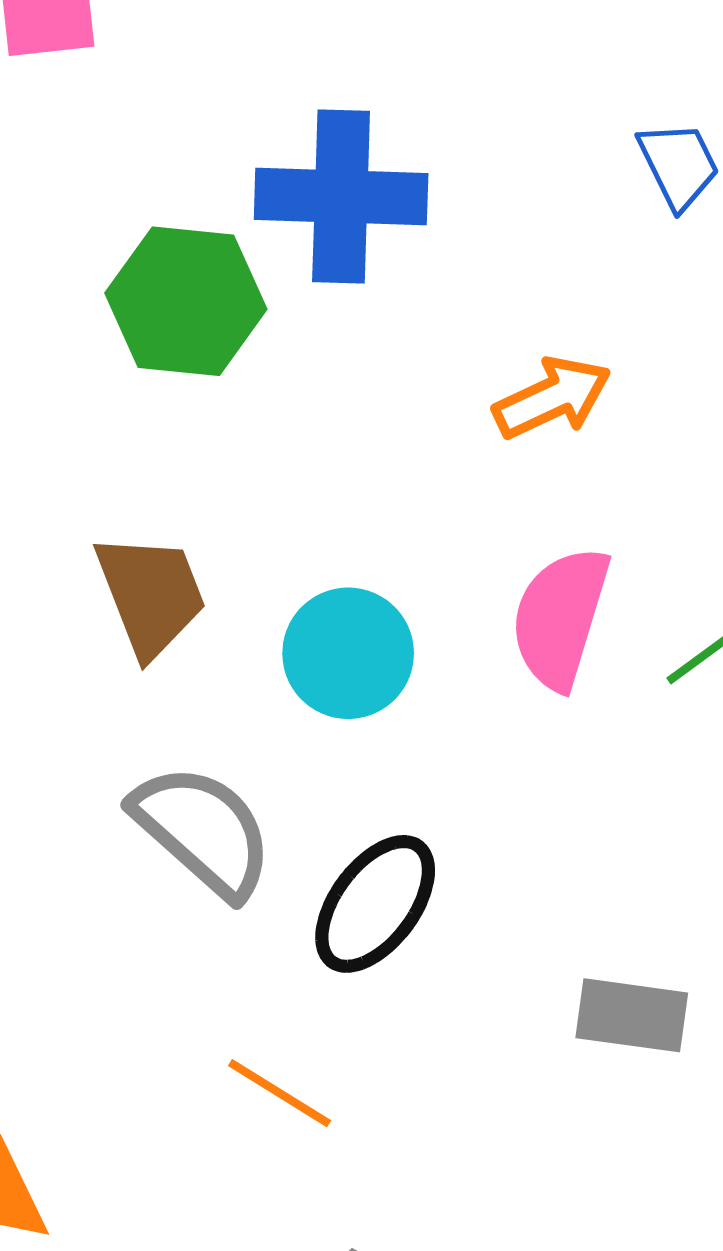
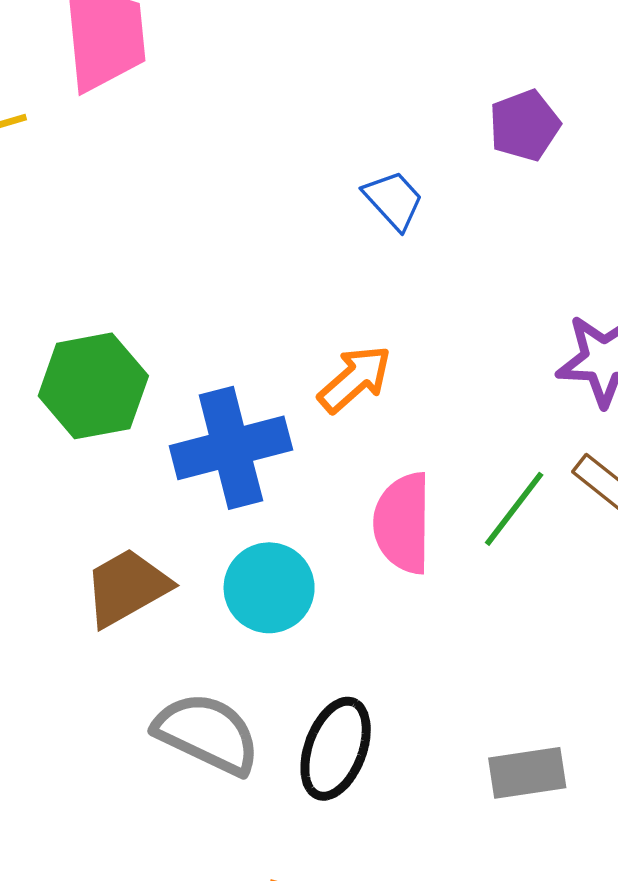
blue cross: (341, 196) -> (231, 448), moved
brown trapezoid: (151, 595) -> (127, 587), turned -82

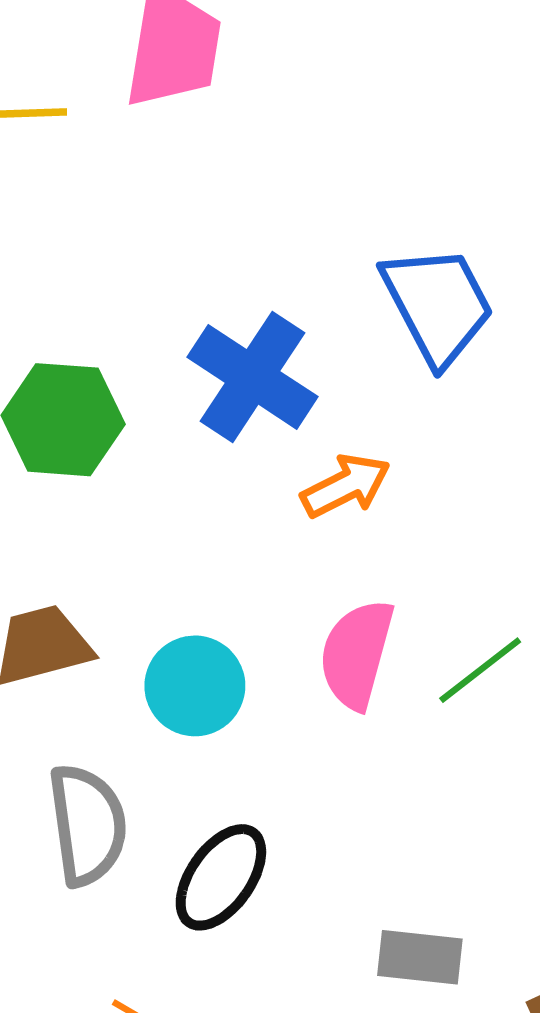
blue trapezoid: (393, 200) -> (438, 305), size x1.8
blue cross: (231, 448) -> (252, 377), moved, turned 33
gray semicircle: (207, 734) -> (87, 825), turned 42

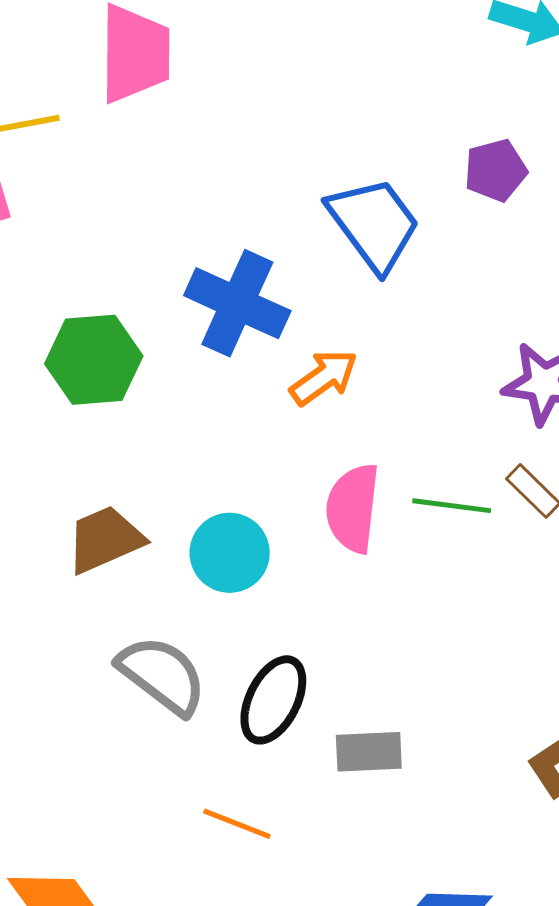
green line: (480, 670) -> (452, 506), turned 54
gray semicircle: (87, 825) -> (162, 675), turned -36
gray rectangle: (420, 957) -> (369, 752), moved

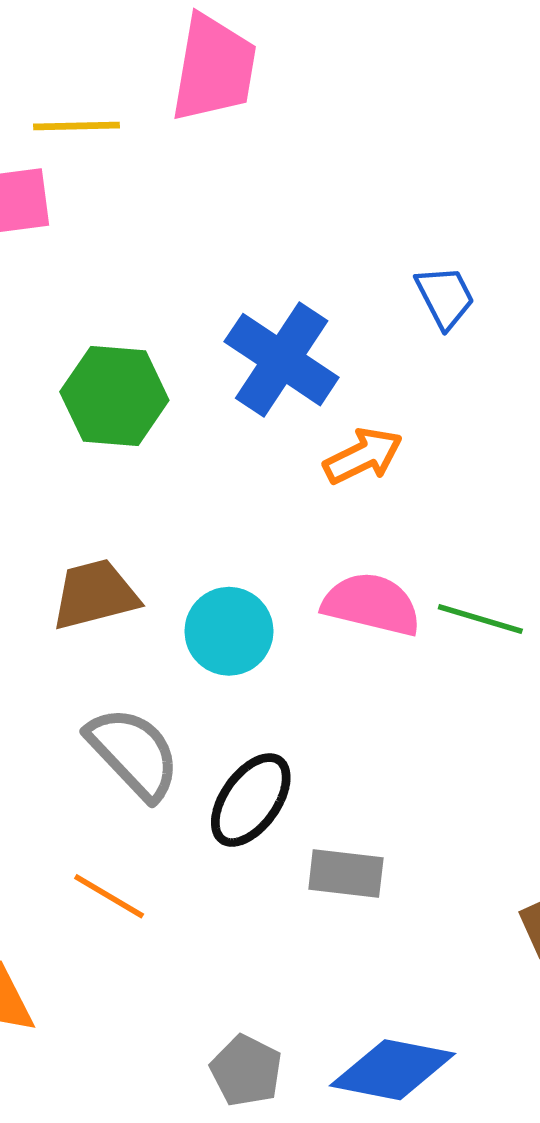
blue trapezoid: (374, 224) -> (445, 297), size x0.6
pink semicircle: (353, 508) -> (372, 604), turned 88
orange line: (237, 824) -> (109, 896), moved

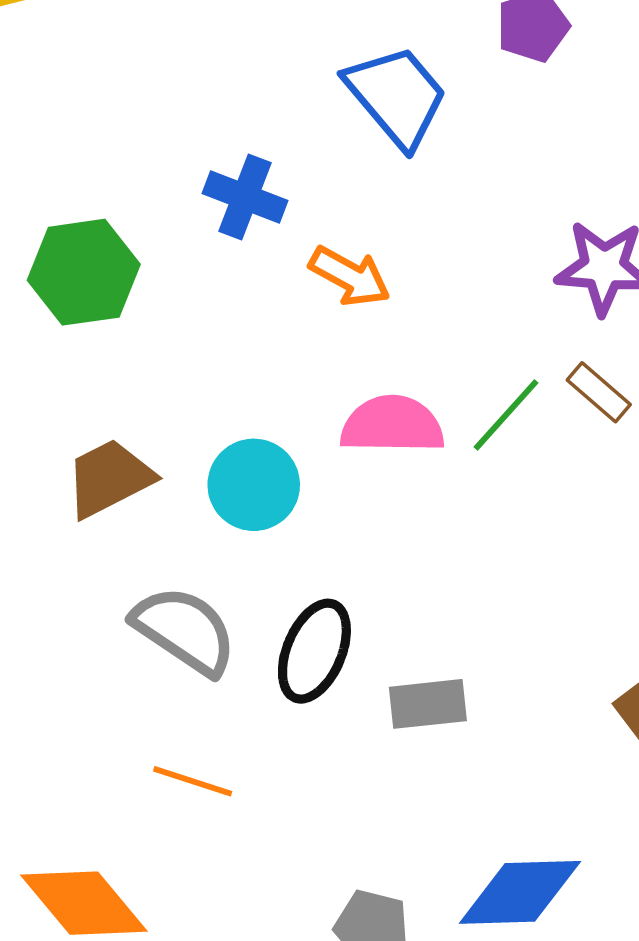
blue trapezoid: (445, 297) -> (397, 96), size x1.6
blue cross: (282, 360) -> (245, 197), size x0.7
orange arrow: (363, 456) -> (350, 276), turned 68
green line: (480, 619) -> (506, 415), turned -52

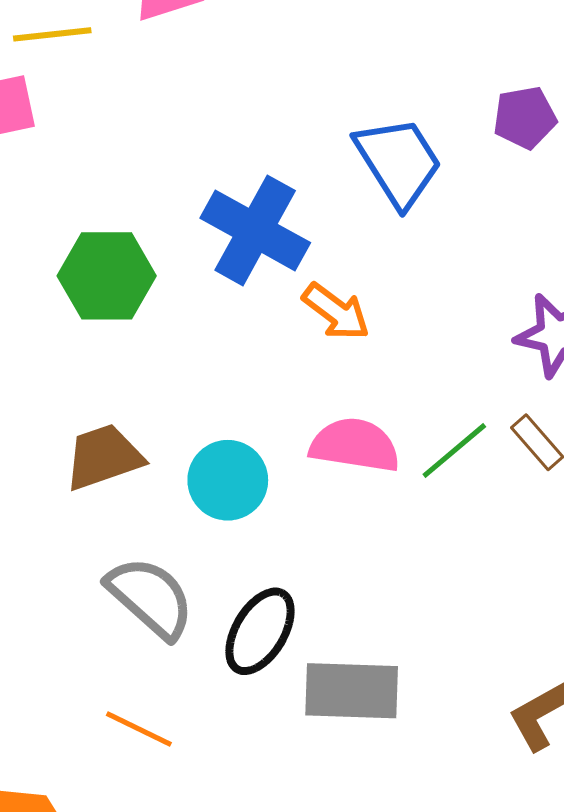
blue cross: (245, 197) -> (255, 230), size x1.5
gray rectangle: (428, 704) -> (352, 691), size x1.4

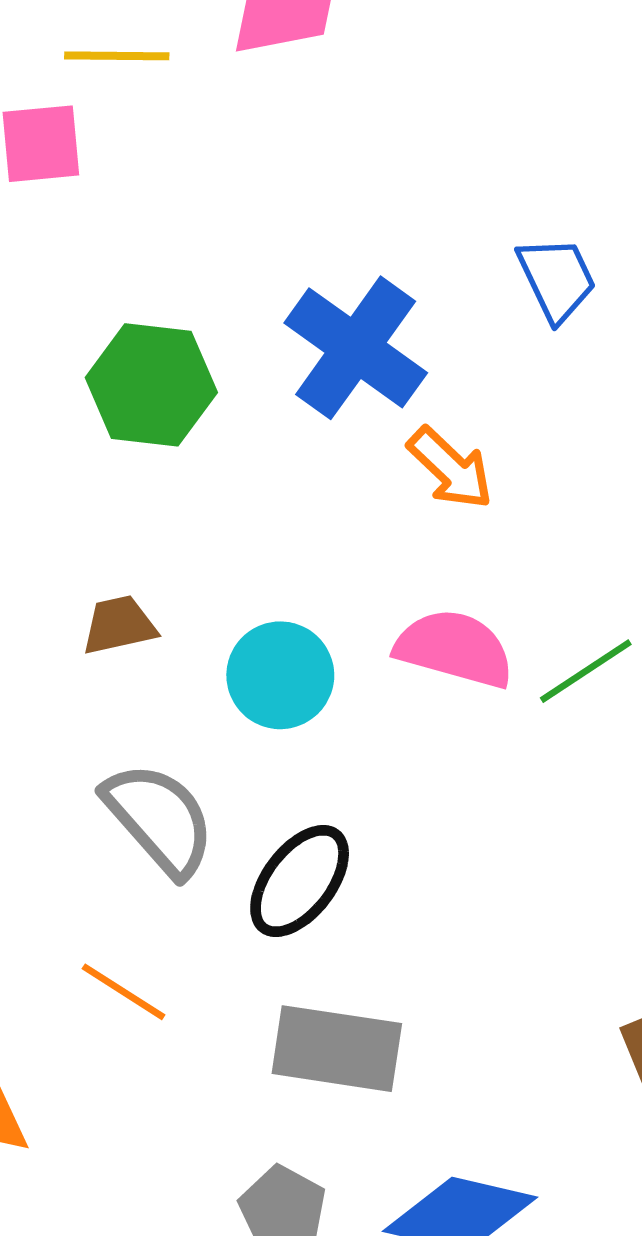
blue trapezoid: (398, 162) -> (557, 279), size x0.7
brown trapezoid: (104, 457) -> (119, 625), size x0.7
gray rectangle: (352, 691) -> (337, 1049), moved

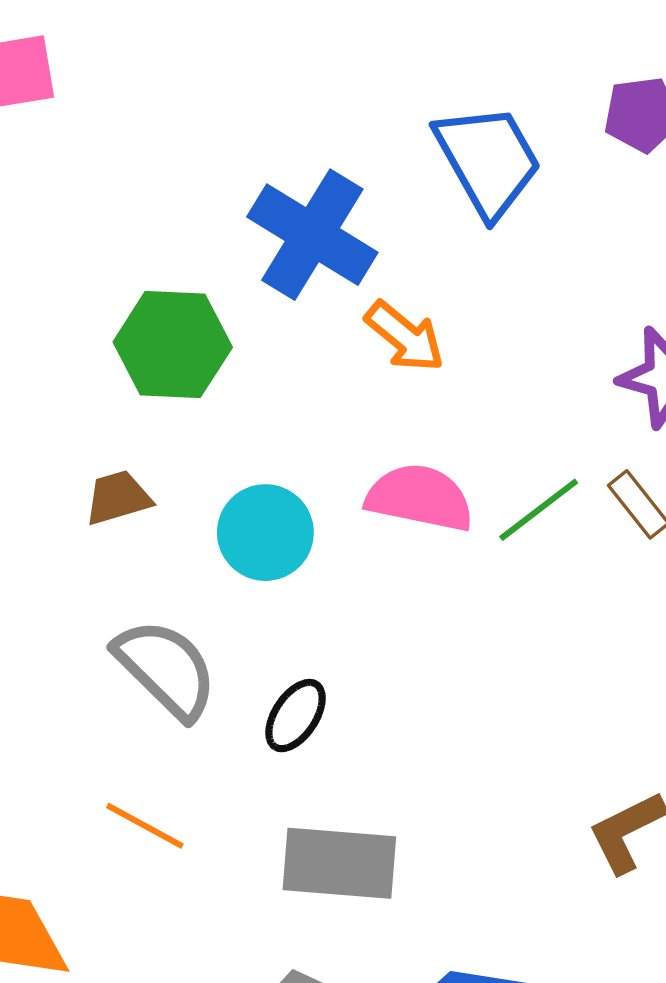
blue trapezoid: (557, 279) -> (488, 160), size x1.5
green hexagon: (151, 385) -> (173, 345), moved
black ellipse: (300, 881) -> (296, 716), size x0.7

